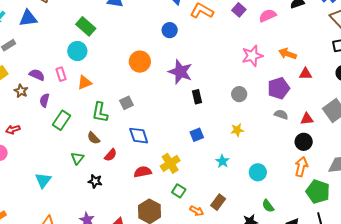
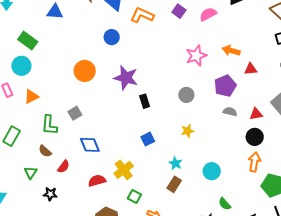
brown rectangle: (218, 202) -> (174, 184), moved

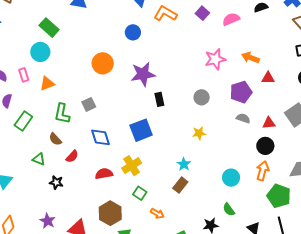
purple star: (126, 78) -> (143, 74), turned -30
blue square: (148, 139) -> (141, 130), moved, size x1.6
cyan circle: (212, 171) -> (231, 178), moved
green triangle: (31, 173) -> (39, 159), turned -48

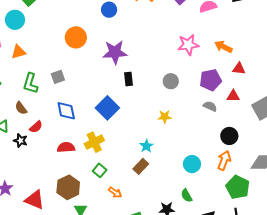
red triangle: (269, 123) -> (233, 96), moved
blue square: (141, 130) -> (107, 108), turned -30
black star: (56, 182) -> (20, 141), moved

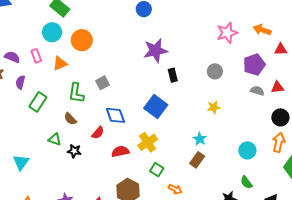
orange circle: (76, 37) -> (82, 40), moved
red triangle: (233, 96) -> (277, 87), moved
red semicircle: (36, 127) -> (98, 133), moved

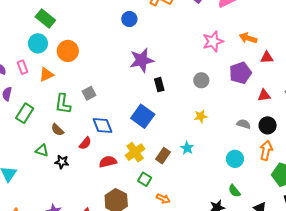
gray semicircle: (257, 91) -> (244, 124), moved
brown rectangle: (197, 160) -> (163, 156), moved

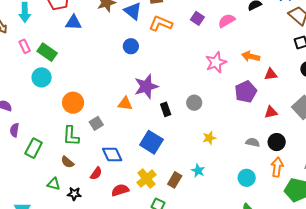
orange circle: (68, 51) -> (73, 103), moved
pink rectangle: (23, 67) -> (25, 46), moved
orange triangle: (46, 75) -> (125, 104), moved, turned 35
gray circle: (201, 80) -> (194, 103), moved

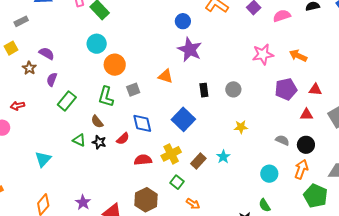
red triangle: (271, 74) -> (315, 90), moved
cyan circle: (42, 77) -> (97, 44), moved
purple star: (146, 86) -> (190, 50), moved, turned 30
black star: (74, 194) -> (99, 142), moved

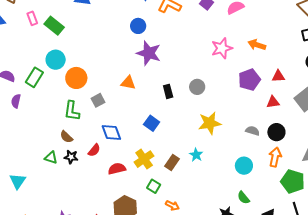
green rectangle: (67, 101) -> (34, 77), moved
blue square: (183, 119) -> (152, 123), size x0.7
yellow star: (241, 127) -> (210, 123), size x1.6

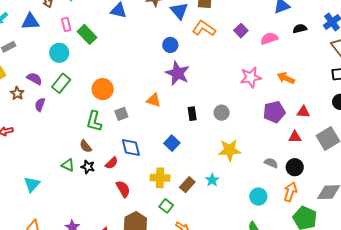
cyan circle: (56, 60) -> (59, 53), moved
yellow cross: (144, 159) -> (160, 178), turned 30
red semicircle: (117, 169) -> (123, 189), moved, turned 66

